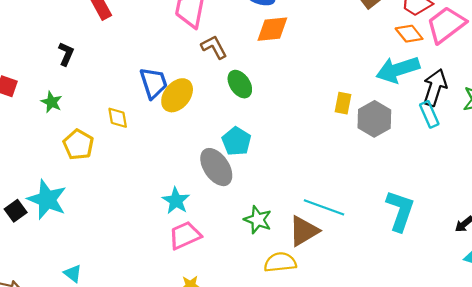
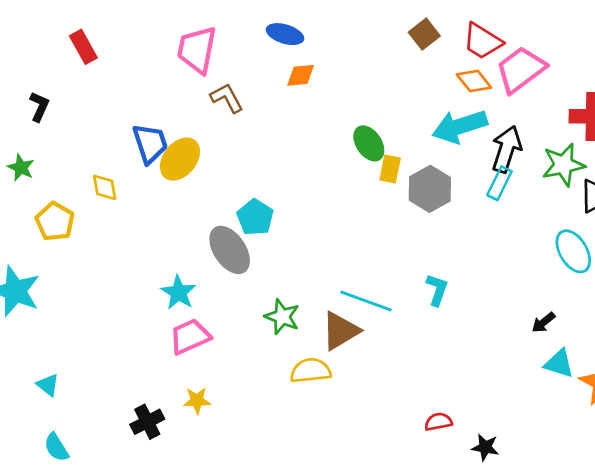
orange diamond: (272, 29) -> (301, 75), size x0.7
green ellipse: (240, 84) -> (369, 143), moved
cyan rectangle: (429, 114) -> (499, 183), turned 50
cyan L-shape: (400, 211) -> (437, 290), moved, size x0.6

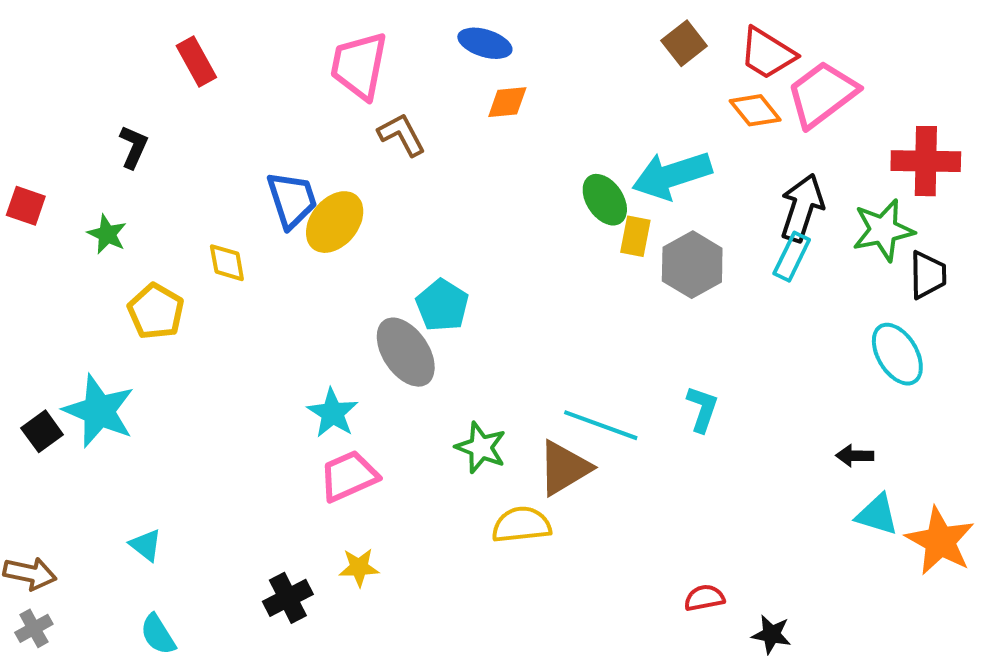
cyan arrow: (460, 126) -> (672, 175), moved
black arrow: (543, 322) -> (855, 456), turned 40

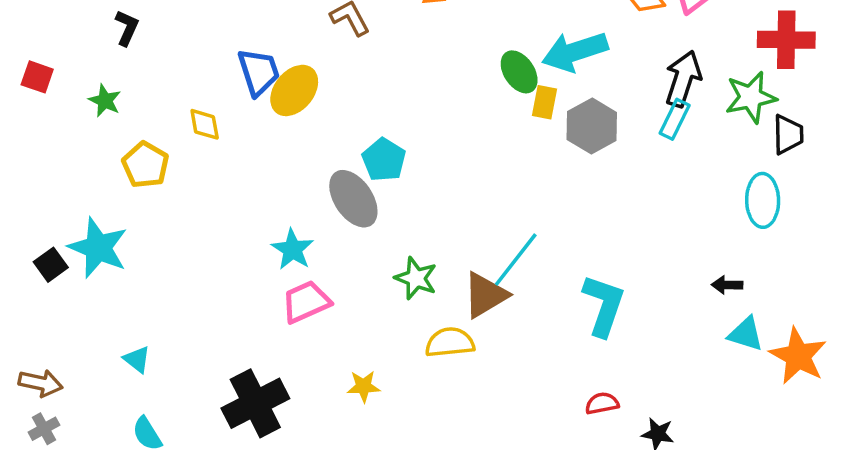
cyan ellipse: (897, 354) -> (763, 200), turned 30
cyan L-shape: (702, 409) -> (604, 305), moved, size x1.6
cyan line: (601, 425) -> (516, 260), turned -72
yellow star: (359, 567) -> (364, 386), moved
black cross: (288, 598) -> (255, 403), size x1.6

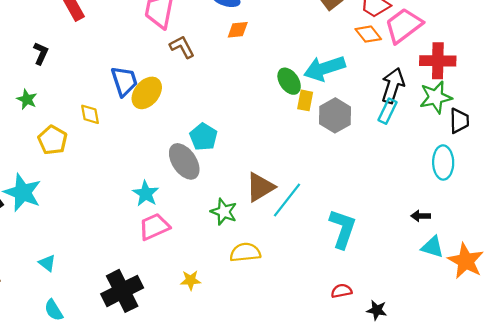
red cross: (786, 40) -> (438, 61), moved
brown triangle: (485, 295) -> (260, 187), moved

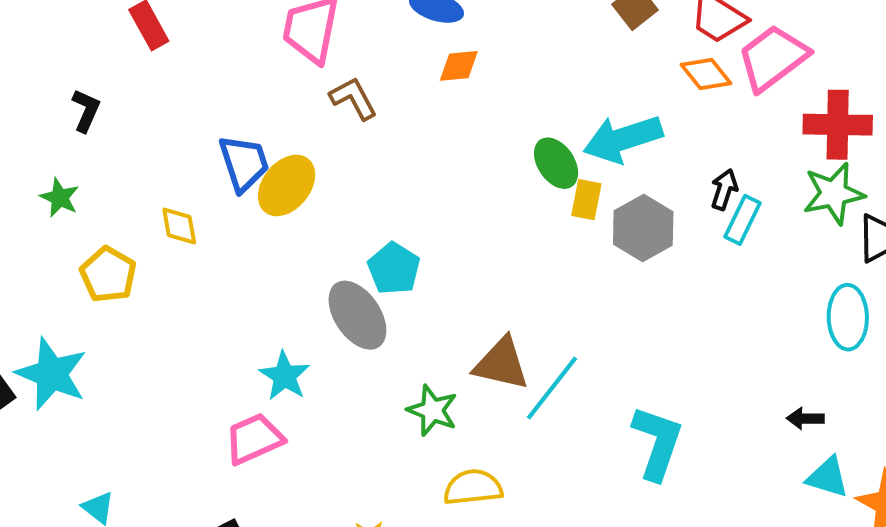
black arrow: (393, 85) -> (724, 190), moved, size x0.6
brown triangle: (260, 187) -> (501, 364), turned 44
pink trapezoid: (154, 227) -> (254, 439), moved

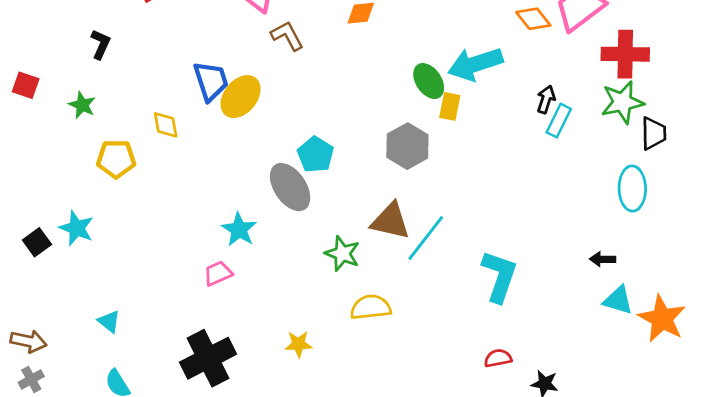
gray hexagon: (643, 228) -> (407, 146), moved
yellow pentagon: (108, 275) -> (116, 159), turned -30
cyan star: (52, 374) -> (77, 228), size x0.7
pink trapezoid: (254, 439) -> (218, 273), size x0.7

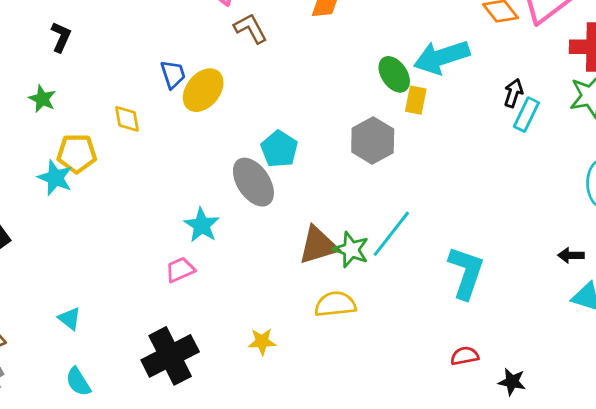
blue trapezoid: (211, 81) -> (173, 74), size x0.7
brown triangle: (390, 221) -> (318, 245), moved, turned -30
cyan star: (77, 228) -> (55, 178), moved
green star: (342, 254) -> (351, 250), moved

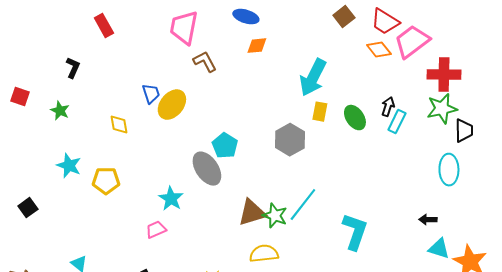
cyan arrow: (442, 57) -> (313, 78), moved, turned -45
green ellipse: (394, 74) -> (355, 118), moved
yellow pentagon: (77, 153) -> (106, 181), moved

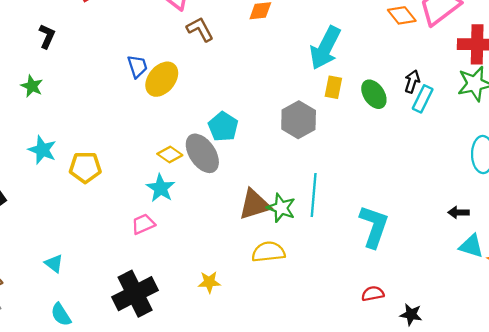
yellow diamond: (119, 125) -> (170, 155), moved, turned -45
cyan line: (303, 205) -> (314, 195), turned -33

